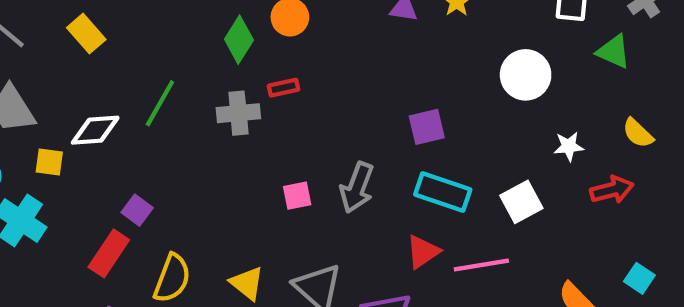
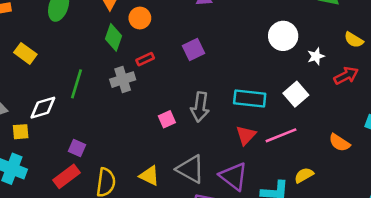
white circle: (526, 75) -> (283, 36), moved
purple square: (427, 127) -> (194, 50), moved
red rectangle: (109, 253) -> (66, 176), turned 32

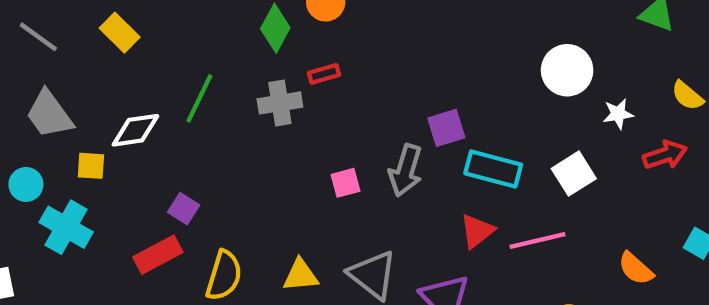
purple square: (194, 50) -> (446, 128), moved
yellow triangle: (149, 176) -> (300, 275), turned -40

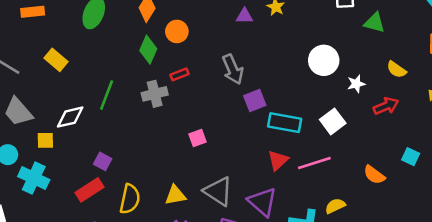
gray arrow: (406, 170) -> (233, 69), moved, turned -36

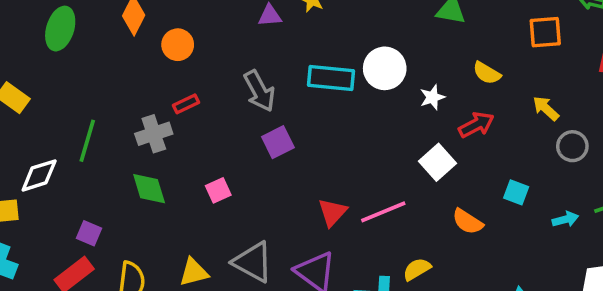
green diamond: (148, 50) -> (149, 189), moved, turned -36
purple square: (255, 100) -> (278, 142), moved
white square: (333, 121) -> (437, 162), moved
cyan rectangle: (285, 123) -> (331, 78), moved

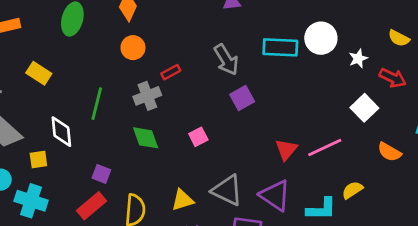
orange circle: (178, 45) -> (133, 48), moved
red arrow: (476, 125) -> (393, 78), turned 56
white diamond: (39, 175) -> (61, 132), turned -76

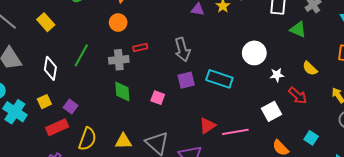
cyan rectangle: (280, 47) -> (219, 79), moved
pink square: (198, 137) -> (158, 98), moved, turned 32
green diamond: (146, 138) -> (122, 91), moved
yellow square: (38, 160) -> (44, 102), moved, turned -32

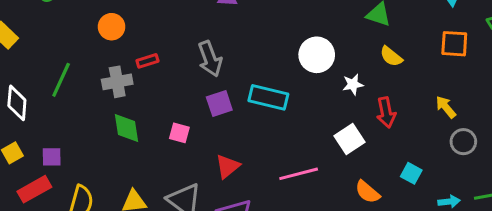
yellow semicircle: (310, 68) -> (391, 56), moved
red arrow: (298, 96) -> (386, 112), turned 42
purple square: (71, 107) -> (52, 157), turned -32
red triangle: (207, 126) -> (228, 166), moved

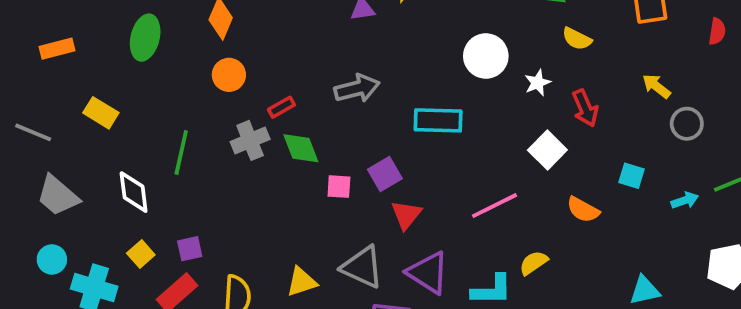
gray arrow: (210, 59) -> (357, 88), turned -72
purple square: (219, 103) -> (385, 174), moved
green diamond: (126, 128) -> (301, 148), moved

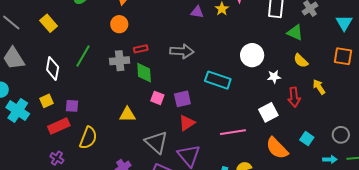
yellow arrow: (656, 86) -> (319, 87), moved
gray circle: (687, 124) -> (341, 135), moved
orange semicircle: (583, 210) -> (277, 148), size x1.4
yellow triangle: (301, 282) -> (127, 115), moved

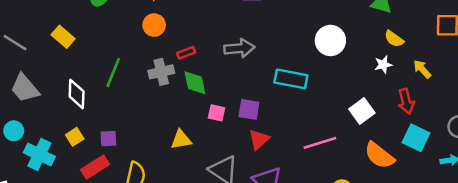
white star: (274, 77) -> (383, 65), moved
red arrow: (294, 97) -> (406, 101), moved
purple square: (182, 99) -> (249, 109), turned 30
cyan square: (307, 139) -> (416, 138), size x1.5

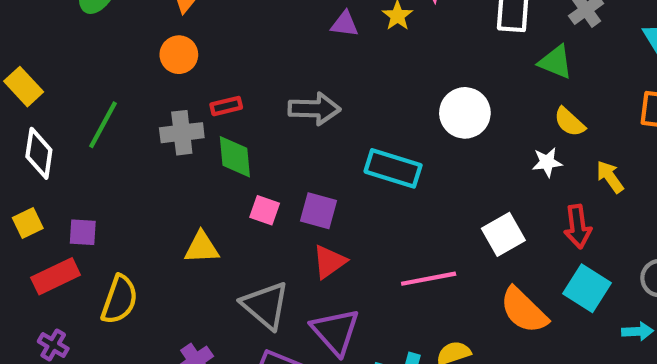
yellow rectangle: (63, 37) -> (24, 87), moved

